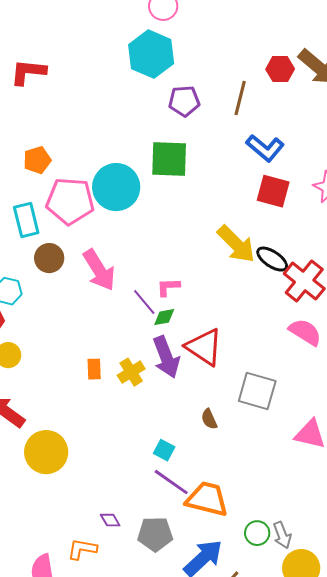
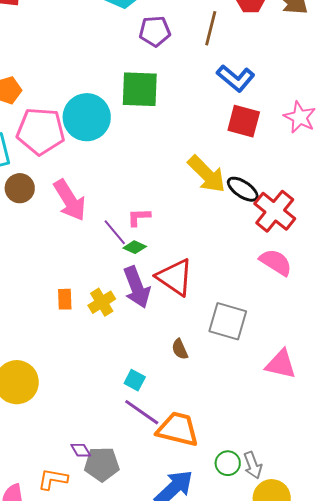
green diamond: (164, 317) -> (135, 247), turned 35
gray pentagon: (155, 534) -> (102, 464), moved

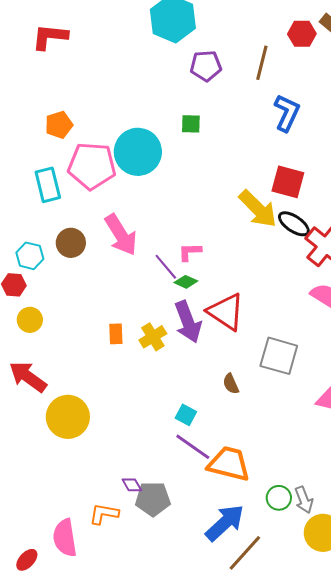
blue L-shape: (236, 78) -> (287, 113), turned -105
green square: (140, 89) -> (191, 124), size x0.5
red square: (244, 121) -> (288, 182), moved
brown circle: (20, 188) -> (71, 243), moved

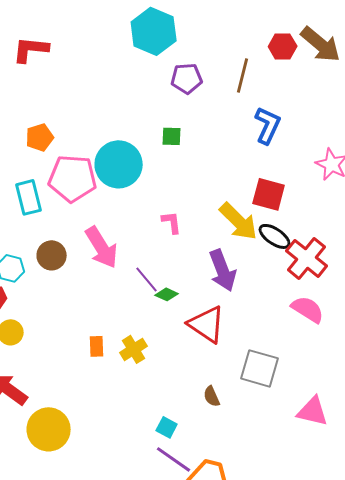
pink L-shape: (190, 252) -> (172, 222), moved, turned 85
purple arrow: (188, 322) -> (223, 270), moved

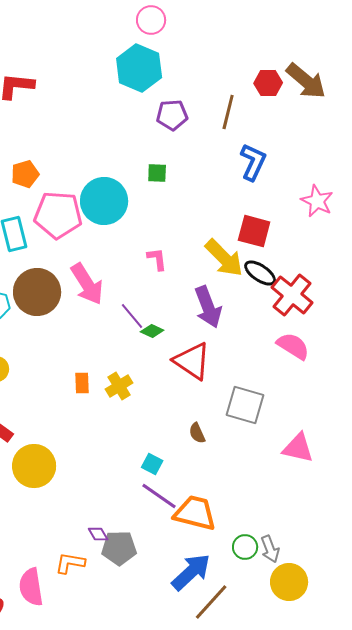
brown circle: (52, 255) -> (37, 292), size x1.6

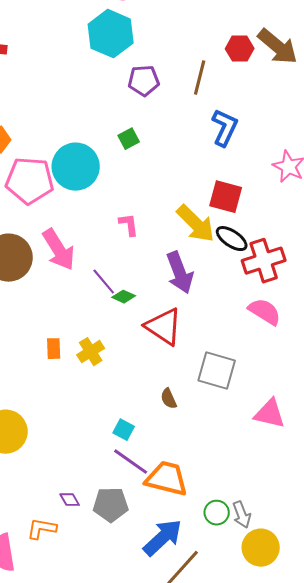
green square: (157, 173) -> (129, 139), turned -30
red cross: (292, 295) -> (264, 261), turned 33
gray pentagon: (119, 548) -> (111, 505), moved

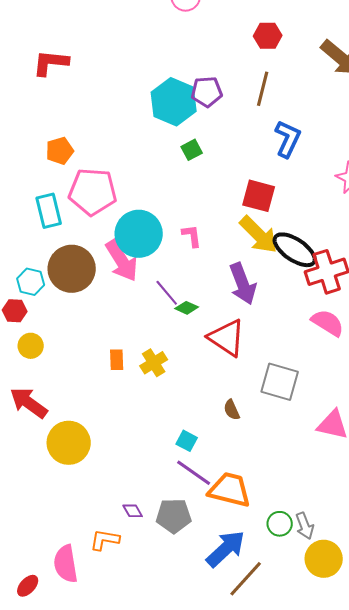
cyan hexagon: (111, 34) -> (174, 102), moved
red hexagon: (240, 49) -> (268, 36), moved
cyan circle: (76, 167) -> (139, 234), moved
red square: (226, 197) -> (259, 196), moved
black ellipse: (232, 239) -> (295, 250), size x1.4

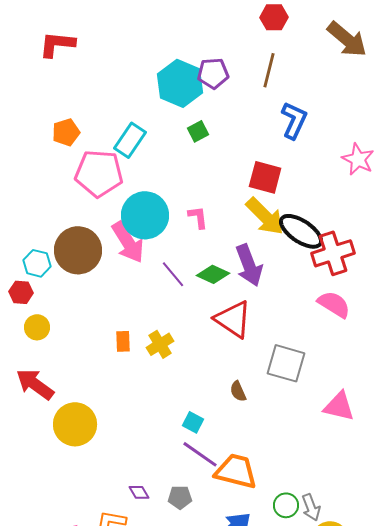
cyan rectangle: (49, 211) -> (130, 140), moved, turned 48
green diamond: (187, 308) -> (213, 274), moved, size x1.4
gray pentagon: (174, 516) -> (180, 497), size x0.7

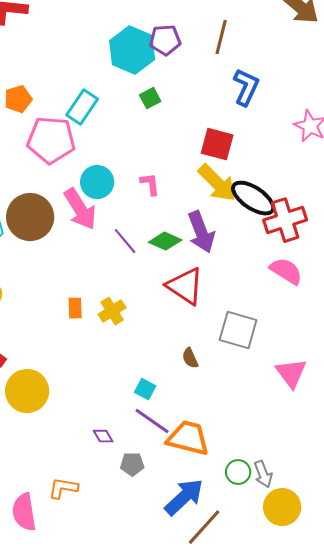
cyan circle: (145, 215) -> (97, 182), size x0.7
pink triangle: (339, 406) -> (291, 373), turned 40
purple diamond: (139, 492) -> (103, 436), moved

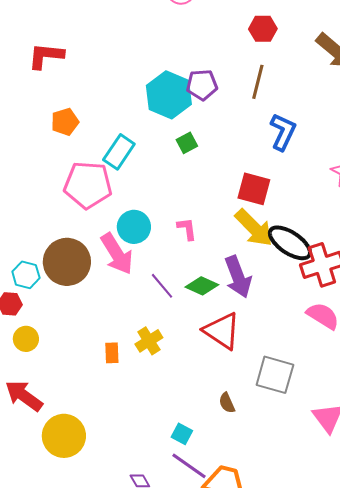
orange pentagon: (18, 99) -> (65, 122), moved
yellow cross: (112, 311) -> (149, 341), moved

